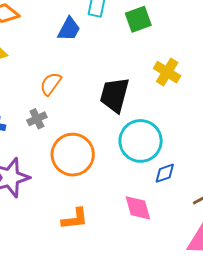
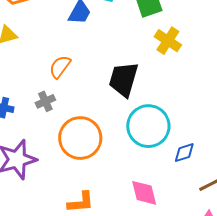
yellow cross: (167, 72) -> (168, 41), moved
blue diamond: (165, 173) -> (184, 153), moved

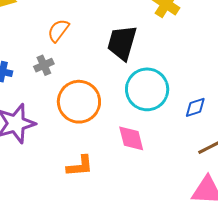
blue diamond: (184, 153) -> (195, 107), moved
pink diamond: (144, 193) -> (131, 138), moved

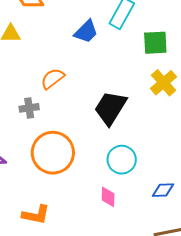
cyan circle: (147, 89) -> (122, 160), size x0.7
pink diamond: (131, 138) -> (108, 197), moved, size x0.7

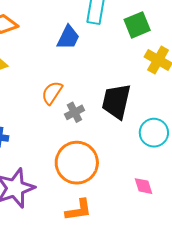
gray cross: (29, 108) -> (75, 112), moved
cyan circle: (122, 160) -> (154, 133), moved
orange L-shape: (36, 215) -> (79, 210), moved

